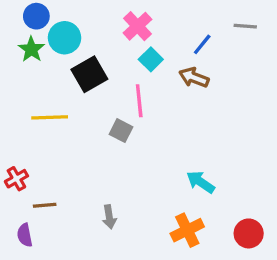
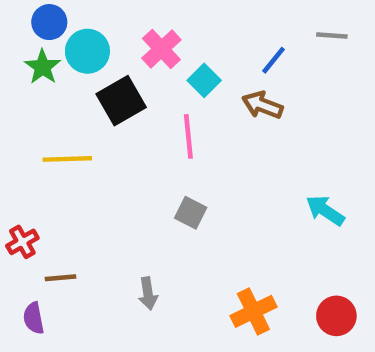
pink cross: (137, 26) -> (161, 49), moved
gray square: (121, 131) -> (191, 213), moved
cyan arrow: (201, 182) -> (325, 210), moved

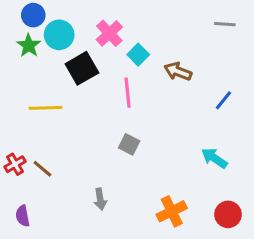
blue line: (274, 60) -> (223, 100), moved
cyan arrow: (325, 210) -> (214, 158), moved
brown line: (61, 278) -> (42, 169), moved, turned 45

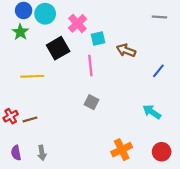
cyan circle: (59, 35) -> (45, 14), moved
cyan square: (138, 55) -> (98, 39), turned 32
brown line: (42, 169) -> (30, 119), turned -56
gray arrow: (100, 199) -> (42, 153), moved

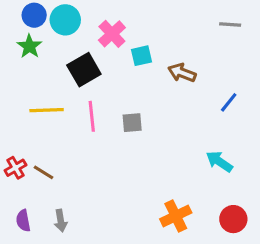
pink line: (90, 65) -> (92, 116), moved
gray square: (91, 102) -> (132, 123), moved, turned -32
brown line: (30, 119) -> (43, 172), turned 48

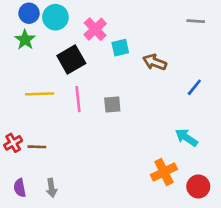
brown line: (43, 172) -> (37, 147), turned -30
orange cross: (176, 216) -> (164, 172), moved

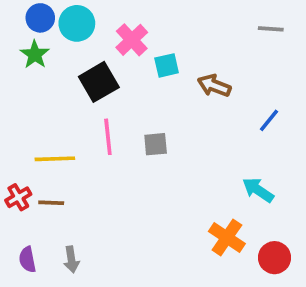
yellow line: (40, 94) -> (55, 159), moved
orange cross: (164, 172) -> (227, 238), turned -30

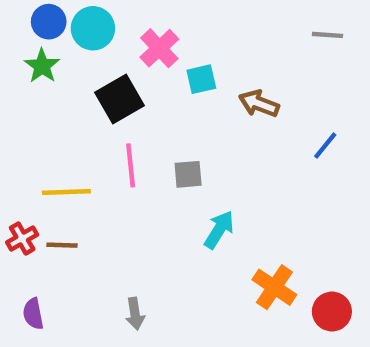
cyan arrow: (258, 190) -> (219, 230), moved, turned 88
gray arrow: (71, 259) -> (135, 314), moved

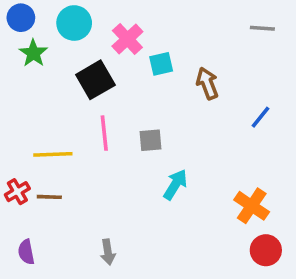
blue circle: (49, 22) -> (21, 18), moved
brown arrow: (259, 104) -> (207, 83), turned 48
orange cross: (274, 287) -> (252, 206), moved

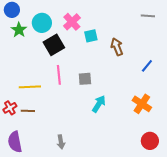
cyan circle: (74, 23) -> (42, 23), moved
orange cross: (252, 206) -> (142, 104), moved
purple semicircle: (26, 252) -> (15, 142), size x1.5

